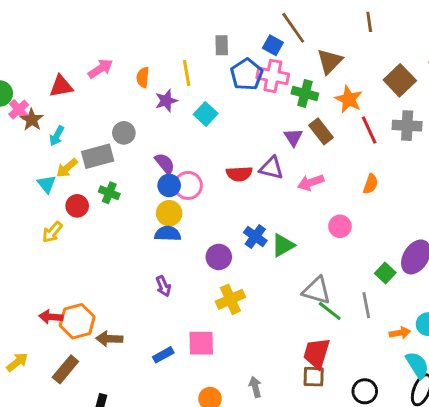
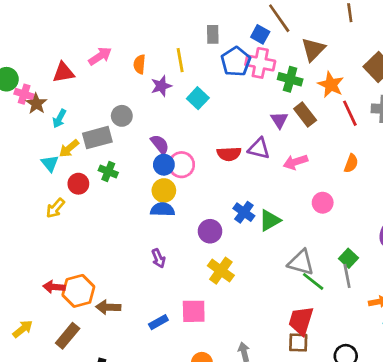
pink cross: (19, 110) -> (24, 94), turned -30
green square: (385, 273) -> (348, 258), moved
yellow cross: (230, 299) -> (221, 271), turned -30

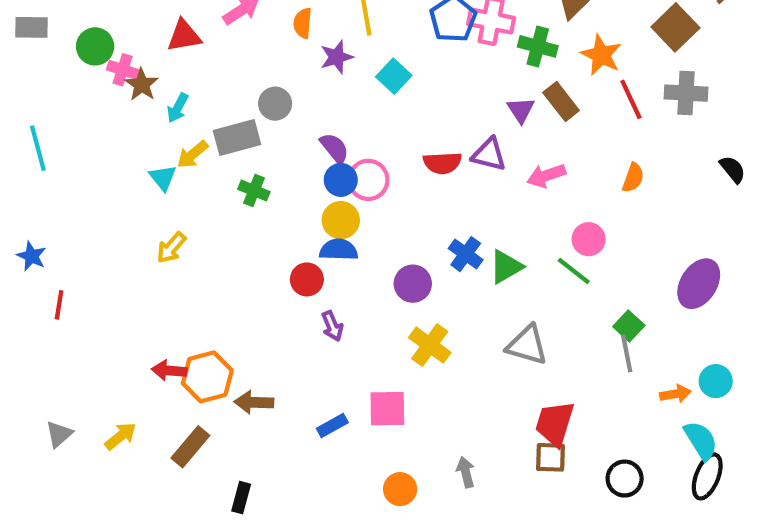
red circle: (78, 184) -> (307, 279), moved
gray triangle: (301, 262) -> (527, 345), moved
green line: (313, 281) -> (574, 271), moved

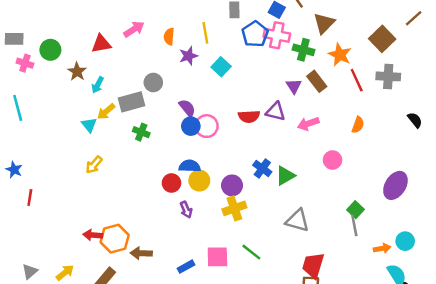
pink cross: (123, 70) -> (25, 63), moved
yellow circle: (341, 220) -> (199, 181), moved
green line: (574, 271) -> (251, 252), moved
yellow cross: (430, 345) -> (234, 208), moved, turned 35

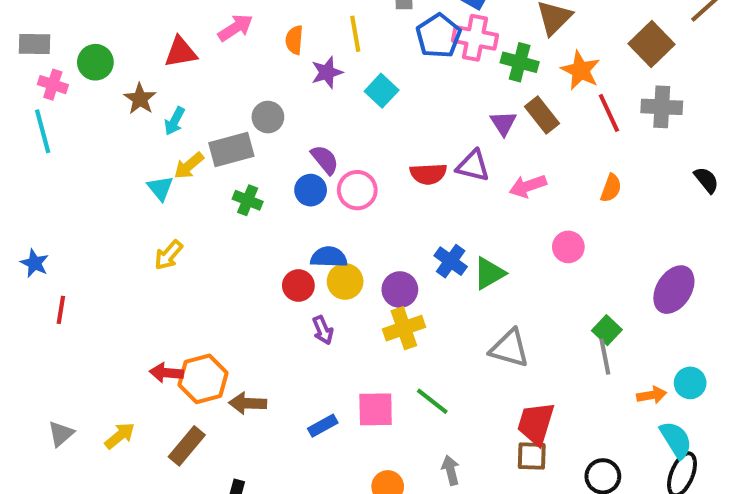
cyan line: (18, 108) -> (43, 131), moved
blue circle: (191, 126) -> (311, 190), moved

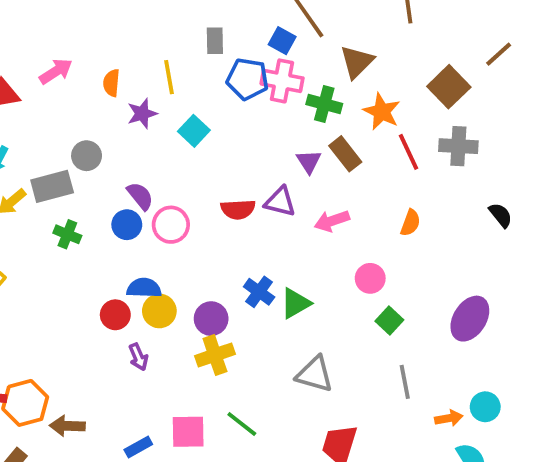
blue pentagon: (438, 36) -> (248, 79), turned -30
green square: (607, 330) -> (389, 321), moved

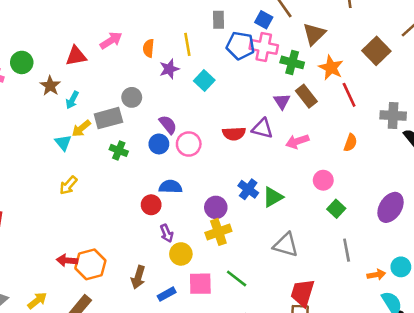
gray cross: (458, 146) -> (393, 116), moved
yellow circle: (159, 311) -> (181, 254), moved
brown arrow: (67, 426) -> (138, 277), moved, turned -75

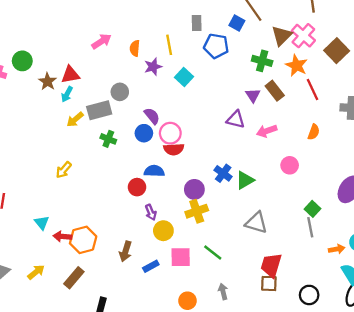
pink cross: (264, 47) -> (303, 36), moved, turned 30
red triangle: (76, 56) -> (70, 75), moved
red semicircle: (234, 134) -> (174, 149), moved
cyan triangle: (63, 143) -> (42, 223), moved
green square: (336, 209) -> (313, 209), moved

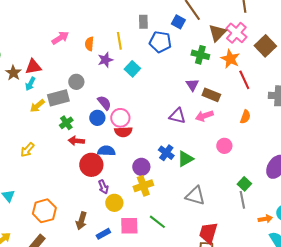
brown rectangle: (275, 91) -> (211, 95), moved, turned -30
purple triangle: (236, 119) -> (177, 116), moved
green cross: (108, 139) -> (66, 123), turned 32
red circle: (137, 187) -> (91, 165), size x1.5
red arrow: (62, 236) -> (76, 141), moved

